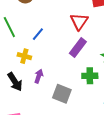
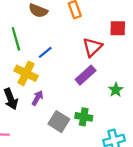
yellow cross: (24, 56) -> (26, 73), size x1.5
green cross: (90, 76) -> (84, 117), moved

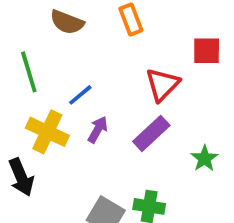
purple arrow: (37, 98) -> (98, 130), moved

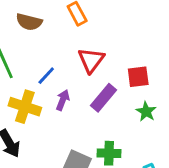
red square: (207, 51) -> (138, 77), moved
red triangle: (162, 85) -> (91, 60), moved

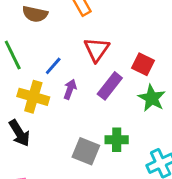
red square: (138, 77) -> (143, 64), turned 35
green star: (146, 112) -> (152, 98), size x1.4

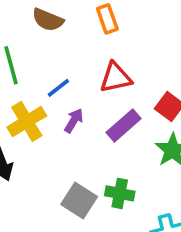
red triangle: (97, 49) -> (116, 78), turned 32
yellow cross: (33, 97) -> (27, 121), turned 32

